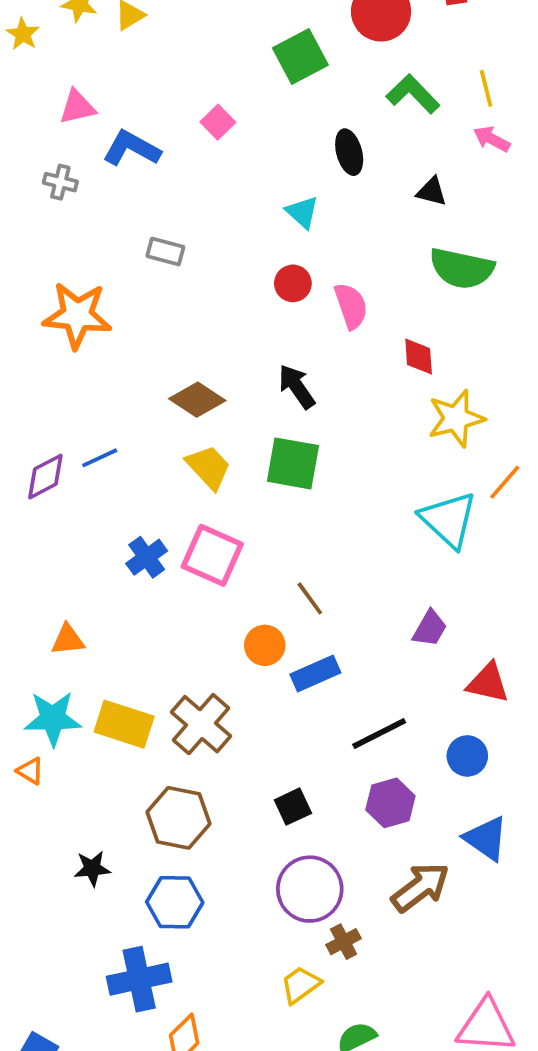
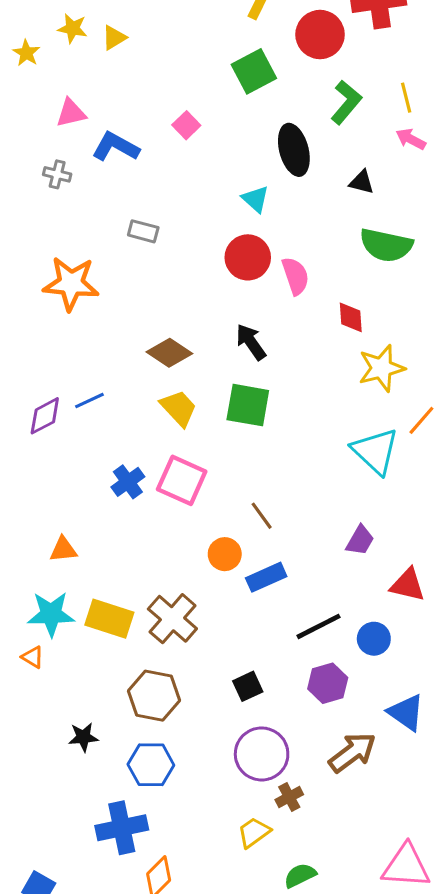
green L-shape: (413, 94) -> (346, 102), turned 84
black ellipse: (349, 152) -> (294, 150), size x1.4
red circle: (293, 283) -> (248, 257), size x1.5
blue circle: (467, 756) -> (374, 639), moved

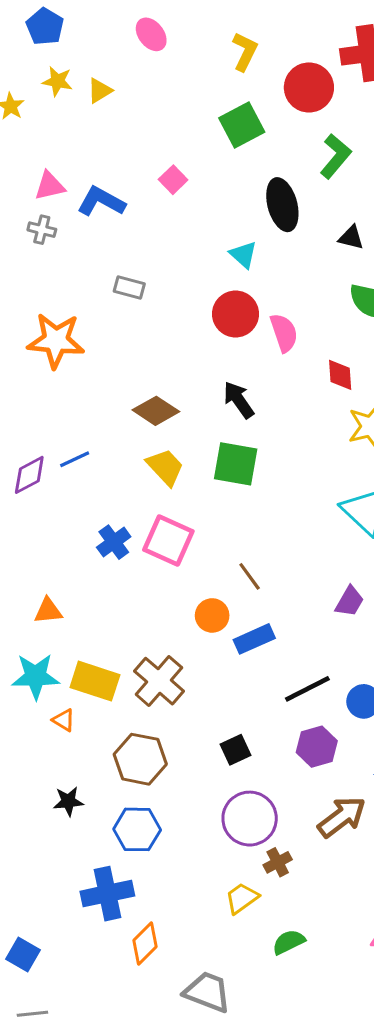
pink triangle: (71, 113) -> (50, 186), moved
orange triangle: (33, 657) -> (64, 720), moved

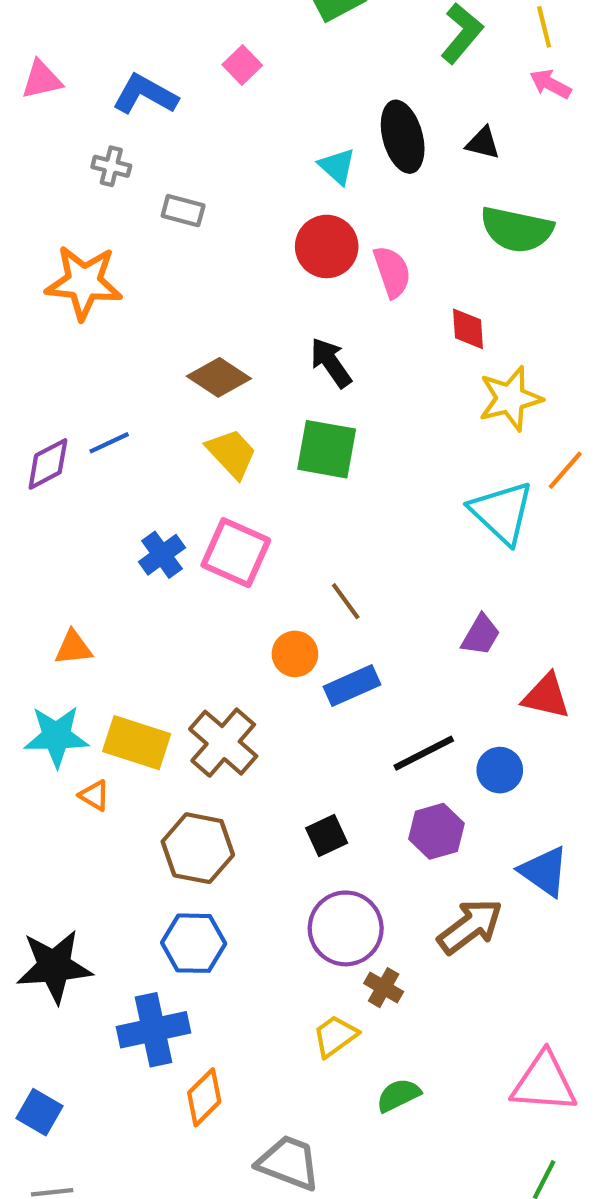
pink triangle: (50, 186) -> (42, 80), moved
black ellipse: (282, 205) -> (403, 137), moved
gray cross: (42, 230) -> (111, 166), moved
black star: (68, 801) -> (54, 966), moved, size x1.8
brown cross: (278, 862) -> (384, 988), turned -32

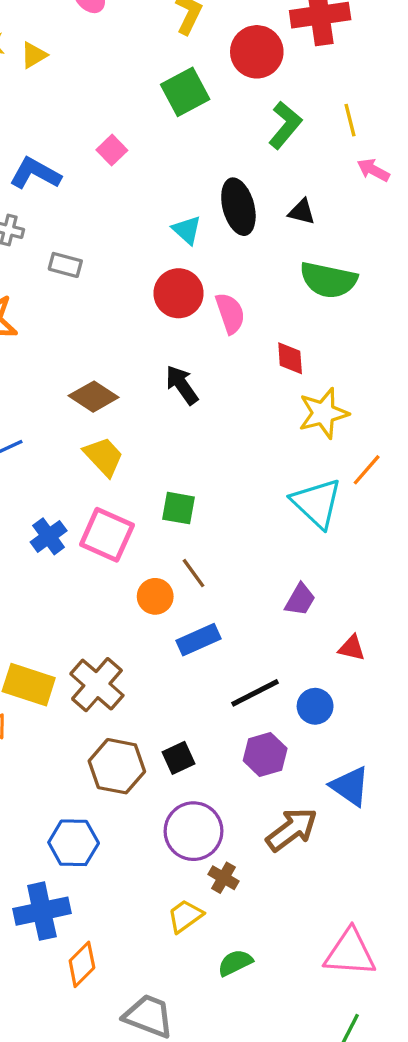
pink arrow: (550, 84) -> (373, 170), moved
green square: (327, 449) -> (179, 508), moved, size x0.7
orange circle: (295, 654) -> (155, 596), moved
red triangle: (546, 696) -> (352, 648), size x0.7
brown hexagon: (198, 848) -> (117, 766), moved

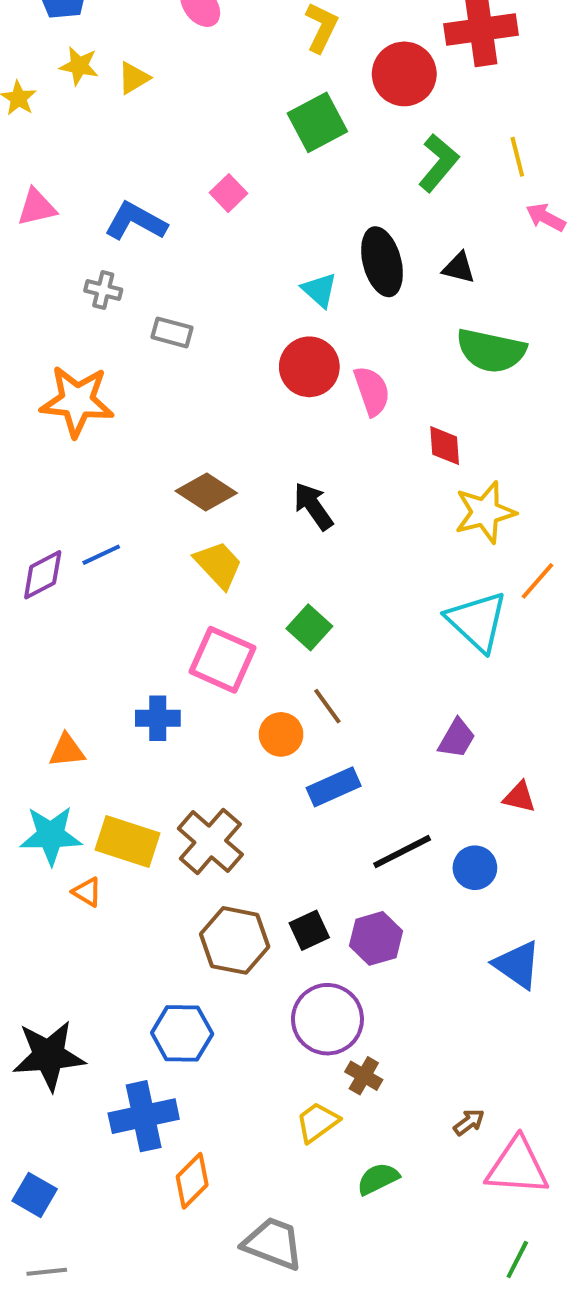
black arrow: (182, 385) -> (313, 506), moved
green square: (179, 508) -> (309, 627), turned 32
blue cross: (49, 536) -> (158, 718), moved, turned 36
purple hexagon: (265, 755) -> (376, 938), moved
brown arrow: (292, 829) -> (469, 1122), moved, size x0.5

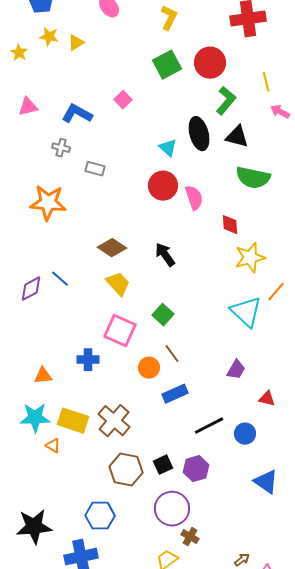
red circle: (404, 74) -> (210, 63), moved
green L-shape: (439, 163) -> (226, 101), moved
black triangle: (459, 268) -> (237, 137), size x1.4
blue line: (101, 555) -> (60, 279), turned 66

